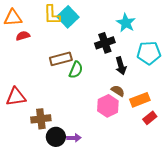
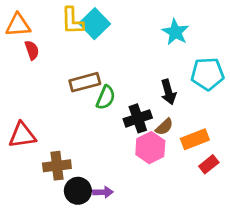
red semicircle: (23, 36) -> (32, 50), turned 88
black cross: (105, 43) -> (138, 118), moved
brown semicircle: (118, 91) -> (164, 127), turned 104

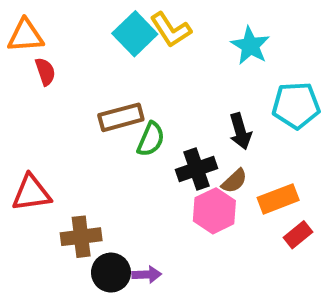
yellow L-shape: (72, 21) -> (171, 30), moved, turned -32

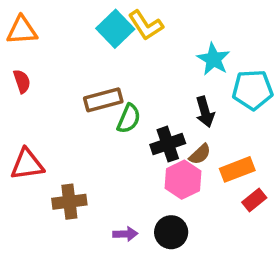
cyan star: (250, 46) -> (214, 59), moved
red semicircle: (45, 72) -> (22, 81), moved
black circle: (111, 273) -> (171, 232), moved

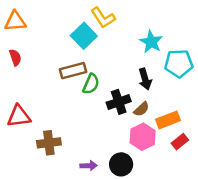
cyan square: (115, 29) -> (84, 36), moved
pink hexagon: (183, 180) -> (143, 137), moved

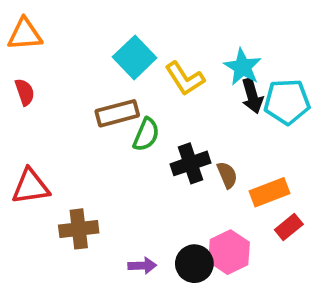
yellow L-shape: (103, 18) -> (185, 79), moved
black arrow: (145, 79) -> (252, 96), moved
brown semicircle: (141, 109) -> (227, 175), turned -70
pink hexagon: (143, 137) -> (229, 252), moved

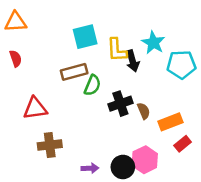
cyan square: (135, 57) -> (85, 37), turned 30
yellow L-shape: (185, 79) -> (117, 50), turned 30
black arrow: (252, 96) -> (133, 61), moved
red triangle: (31, 187) -> (35, 108), moved

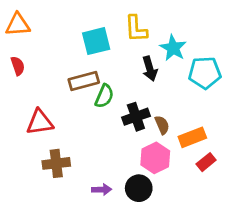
yellow L-shape: (117, 50) -> (136, 29), moved
pink hexagon: (145, 160) -> (155, 158), moved

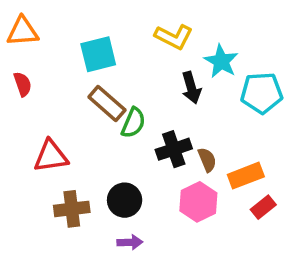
yellow L-shape: (136, 29) -> (174, 37), turned -60
cyan square: (96, 41) -> (98, 54), moved
brown rectangle: (84, 81) -> (107, 103), turned 56
black circle: (139, 188) -> (125, 200), moved

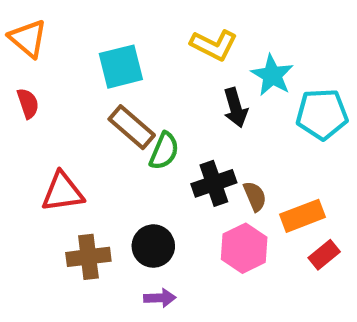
orange triangle: (23, 31) -> (28, 38), turned 44

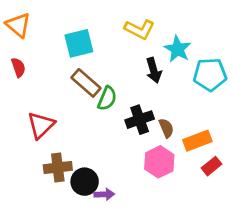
red triangle: (63, 192) -> (41, 125), turned -36
black circle: (153, 246) -> (85, 182), moved

